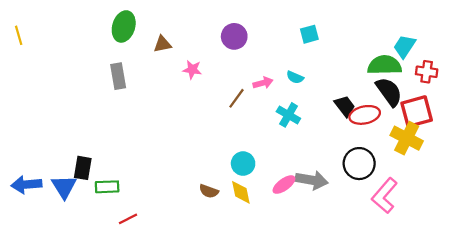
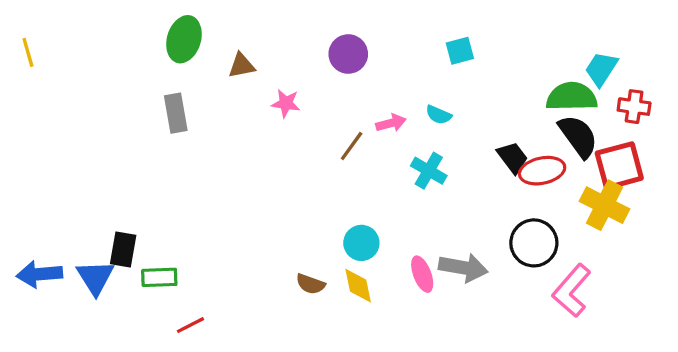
pink ellipse: (284, 185) -> (422, 274), turned -75

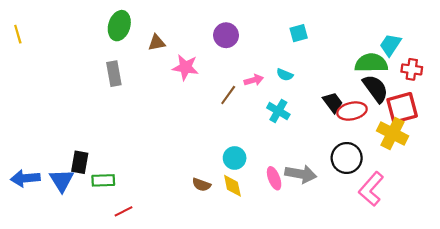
pink star: (286, 103) -> (185, 67), size x1.4

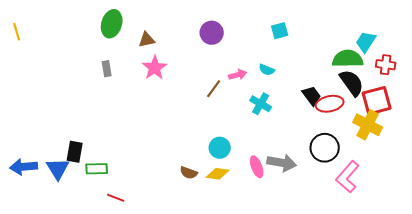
pink star: (185, 67) -> (155, 68), moved, turned 30
gray rectangle: (114, 74) -> (107, 69), size x0.7
yellow diamond: (232, 186) -> (218, 174), turned -70
red line: (124, 211) -> (116, 198), turned 48

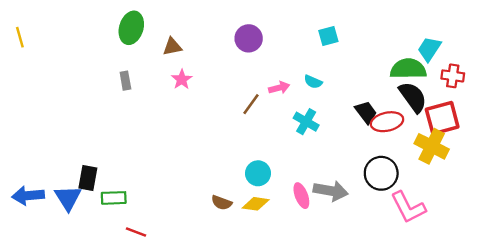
pink star: (155, 68) -> (182, 79), size x0.7
pink L-shape: (348, 177) -> (408, 207), turned -68

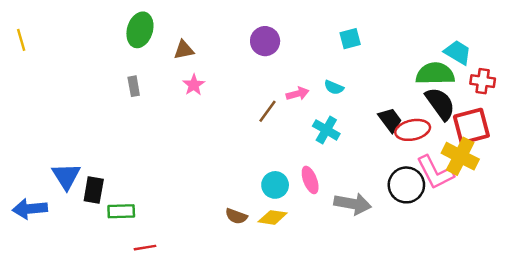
cyan trapezoid: (429, 49) -> (458, 52), turned 88
pink ellipse: (301, 196) -> (310, 180), moved
blue triangle: (68, 198) -> (66, 176), moved
pink L-shape: (408, 207) -> (435, 172), moved
red line: (136, 232) -> (145, 248), turned -30

